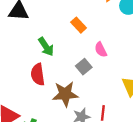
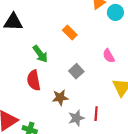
pink semicircle: (101, 50) -> (109, 56), moved
brown star: (65, 94) -> (60, 98), size x0.7

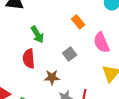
orange rectangle: (70, 33) -> (78, 22), moved
pink semicircle: (109, 56) -> (101, 43), size x1.5

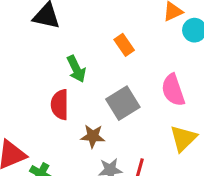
orange rectangle: (78, 22) -> (124, 45), moved
gray square: (70, 54) -> (123, 103), size x1.5

